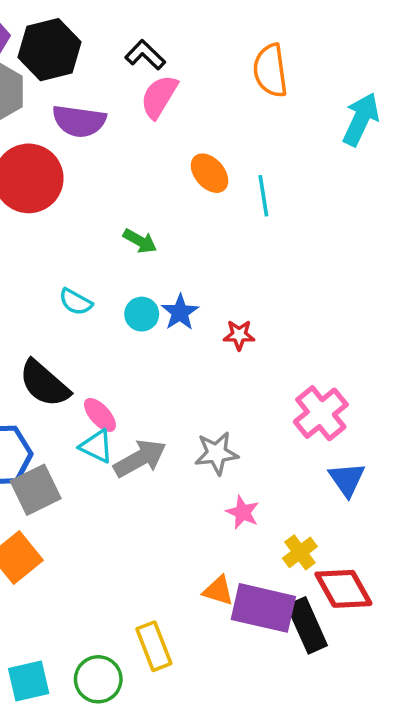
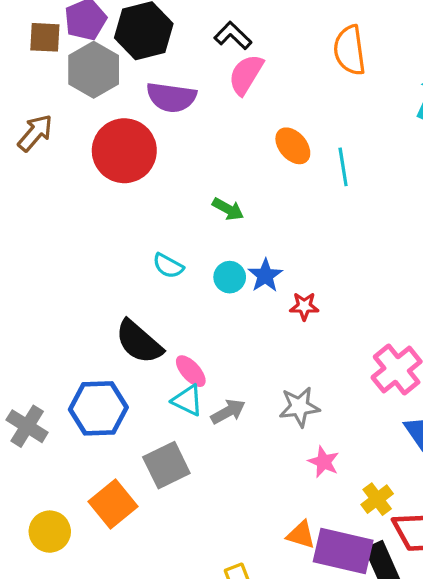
red star: (239, 335) -> (304, 306), moved
gray arrow: (140, 458) -> (228, 412), size x0.7
gray square: (36, 490) -> (166, 465), moved

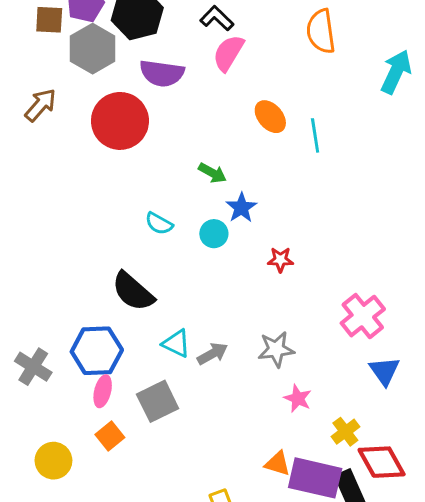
blue star: (265, 275) -> (241, 208), moved
pink ellipse: (191, 371) -> (103, 391), moved, turned 56
orange square: (113, 504) -> (110, 436), size x0.7

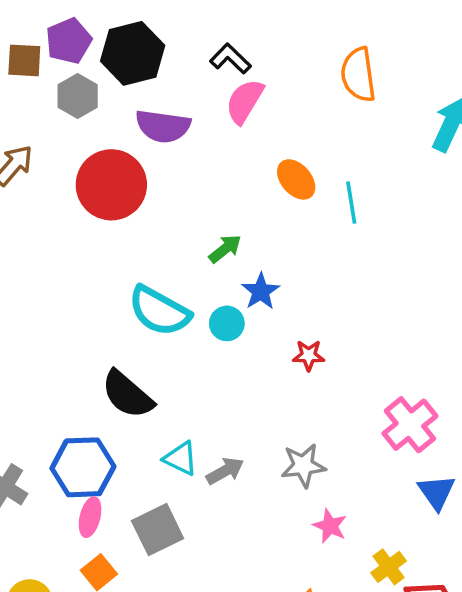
gray hexagon: (93, 49) -> (78, 96), size x0.7
green arrow: (212, 173) -> (225, 249), turned -68
cyan semicircle: (159, 224) -> (159, 311), size x1.8

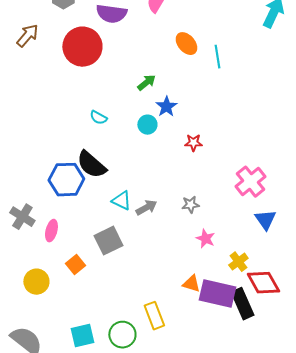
cyan semicircle: (159, 311) -> (98, 118), moved, size x0.5
gray star: (303, 466) -> (190, 205), size x0.7
blue hexagon: (83, 467) -> (66, 180), moved
pink ellipse: (90, 517) -> (51, 231), moved

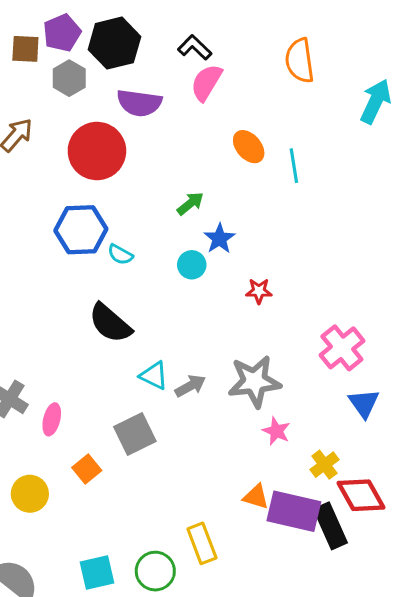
blue hexagon: (66, 180) -> (81, 230), moved
gray star: (190, 205) -> (254, 381), size x2.0

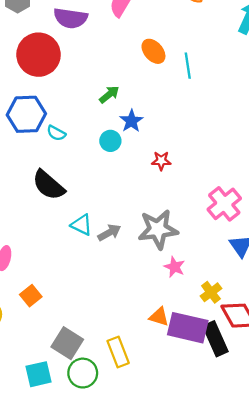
gray square: (135, 434) -> (67, 343), moved, turned -32

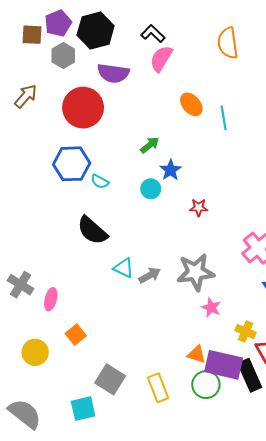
yellow cross: (211, 292) -> (246, 331), turned -30
green circle: (83, 373) -> (206, 385), moved

